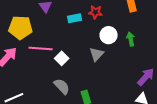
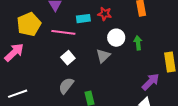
yellow pentagon: (20, 28) -> (29, 24), turned -30
pink line: (41, 48) -> (63, 32), moved
gray semicircle: (62, 86) -> (66, 86), turned -102

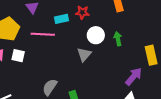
white square: (68, 58) -> (18, 56), moved, turned -32

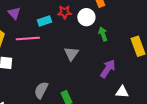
white circle: (96, 35) -> (86, 17), moved
purple arrow: (134, 77) -> (108, 69), moved

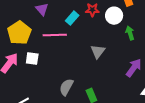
cyan rectangle: (45, 21) -> (72, 18), turned -32

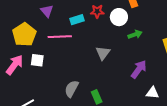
cyan rectangle: (72, 18) -> (77, 20), turned 32
green arrow: (130, 33) -> (135, 34), turned 88

